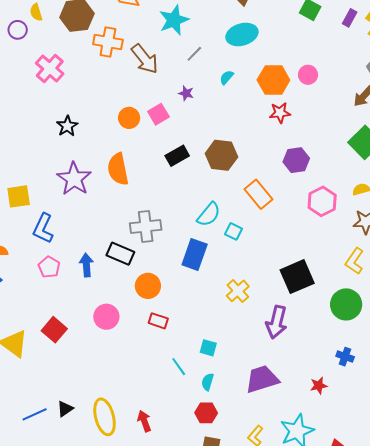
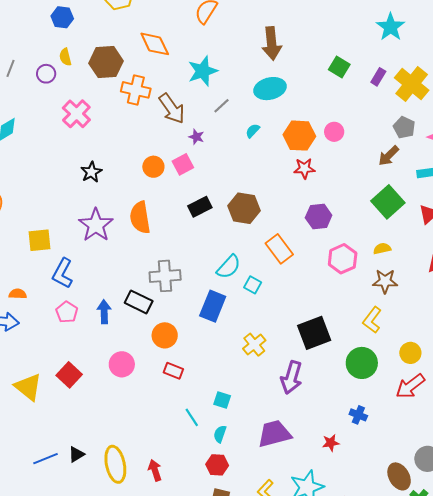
purple star: (186, 93) -> (196, 137), moved

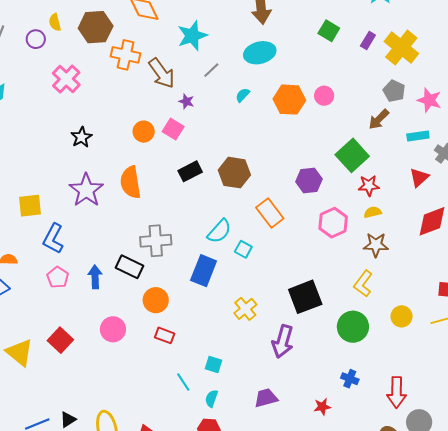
pink square: (183, 164) -> (173, 129), turned -30
red star: (304, 168) -> (369, 186), moved
green square: (388, 202) -> (352, 155), moved
red arrow: (410, 386) -> (396, 392), moved, turned -52
purple trapezoid: (274, 434) -> (266, 398), size x0.7

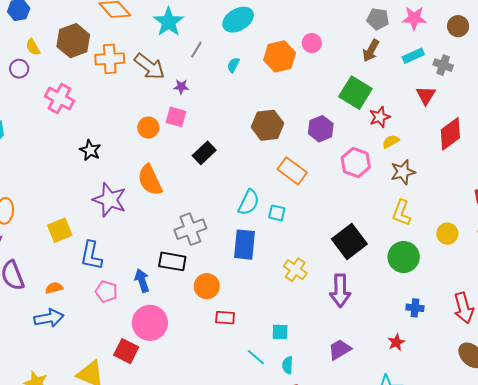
brown hexagon: (234, 173) -> (268, 125), moved
pink circle: (113, 329) -> (150, 323), moved, size x1.4

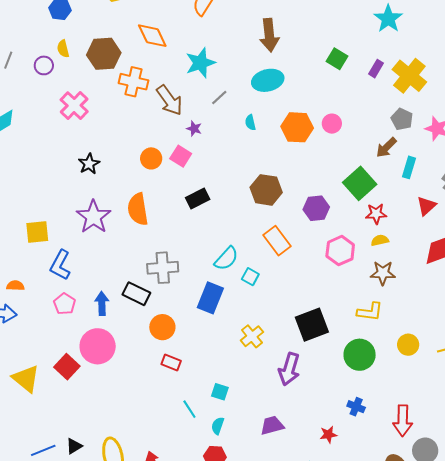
cyan rectangle: (413, 56) -> (409, 167), moved, turned -65
cyan semicircle: (233, 65) -> (250, 122), turned -56
yellow L-shape: (401, 213) -> (370, 312), turned -120

